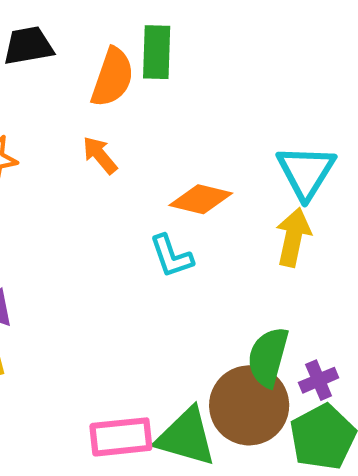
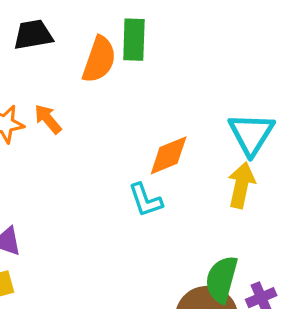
orange arrow: (100, 155) -> (48, 119), moved
orange diamond: (201, 199) -> (169, 155), turned -36

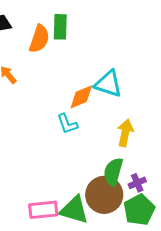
cyan triangle: (251, 134) -> (108, 84), moved, turned -44
yellow arrow: (241, 185) -> (125, 133), moved

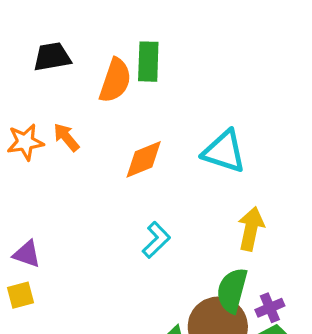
orange diamond: (81, 97) -> (144, 159), moved
cyan L-shape: (67, 124) -> (156, 240), moved, turned -115

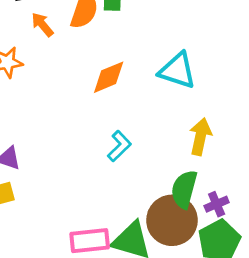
orange arrow: (66, 137) -> (42, 25), moved

